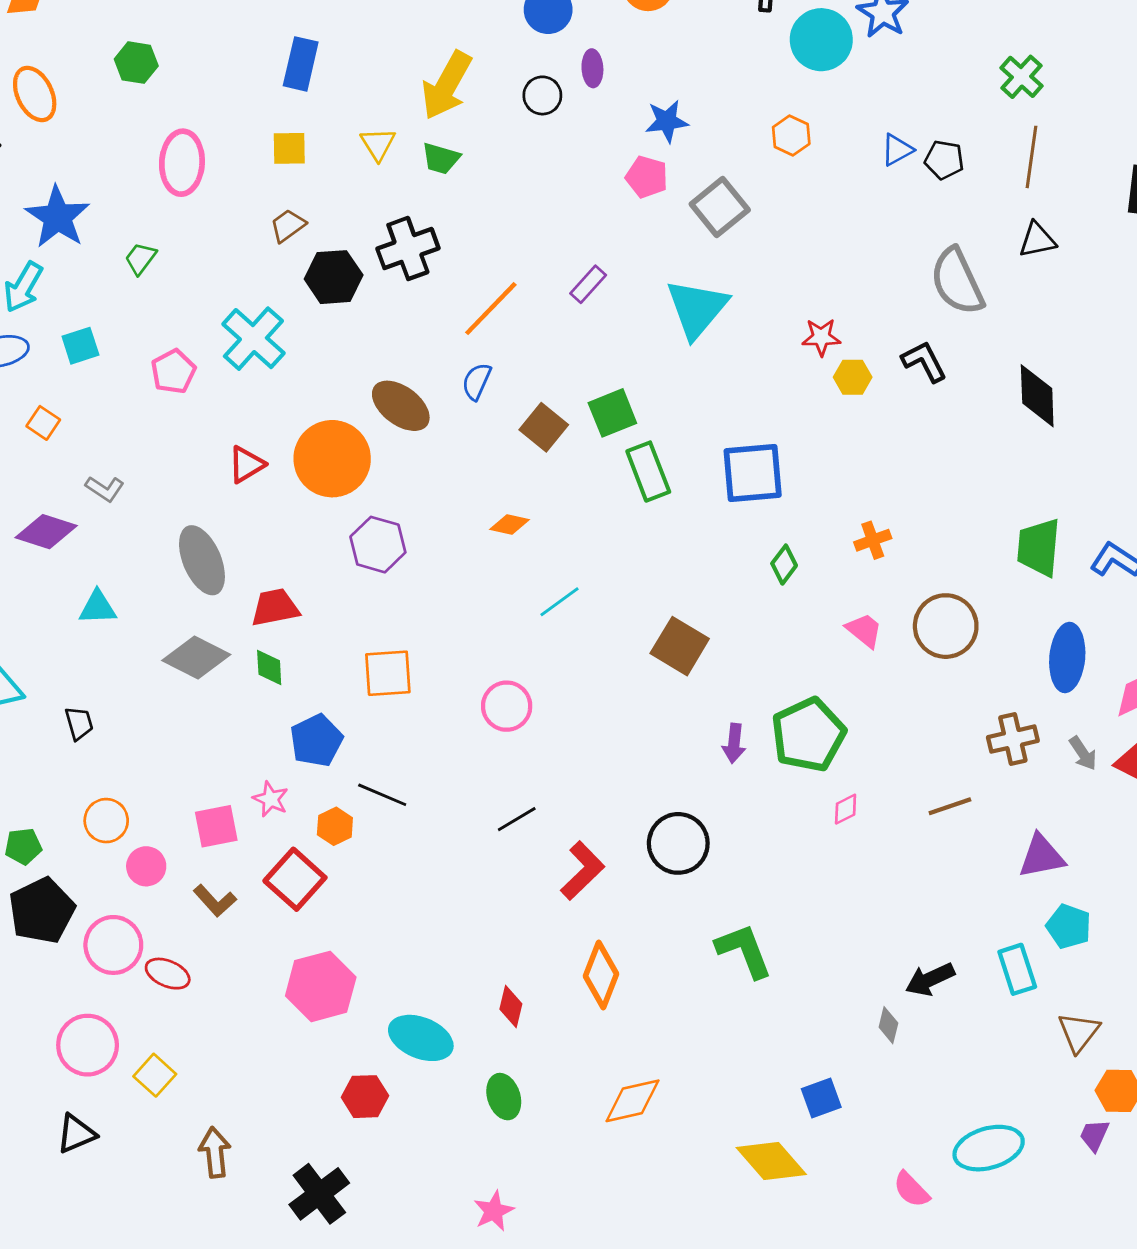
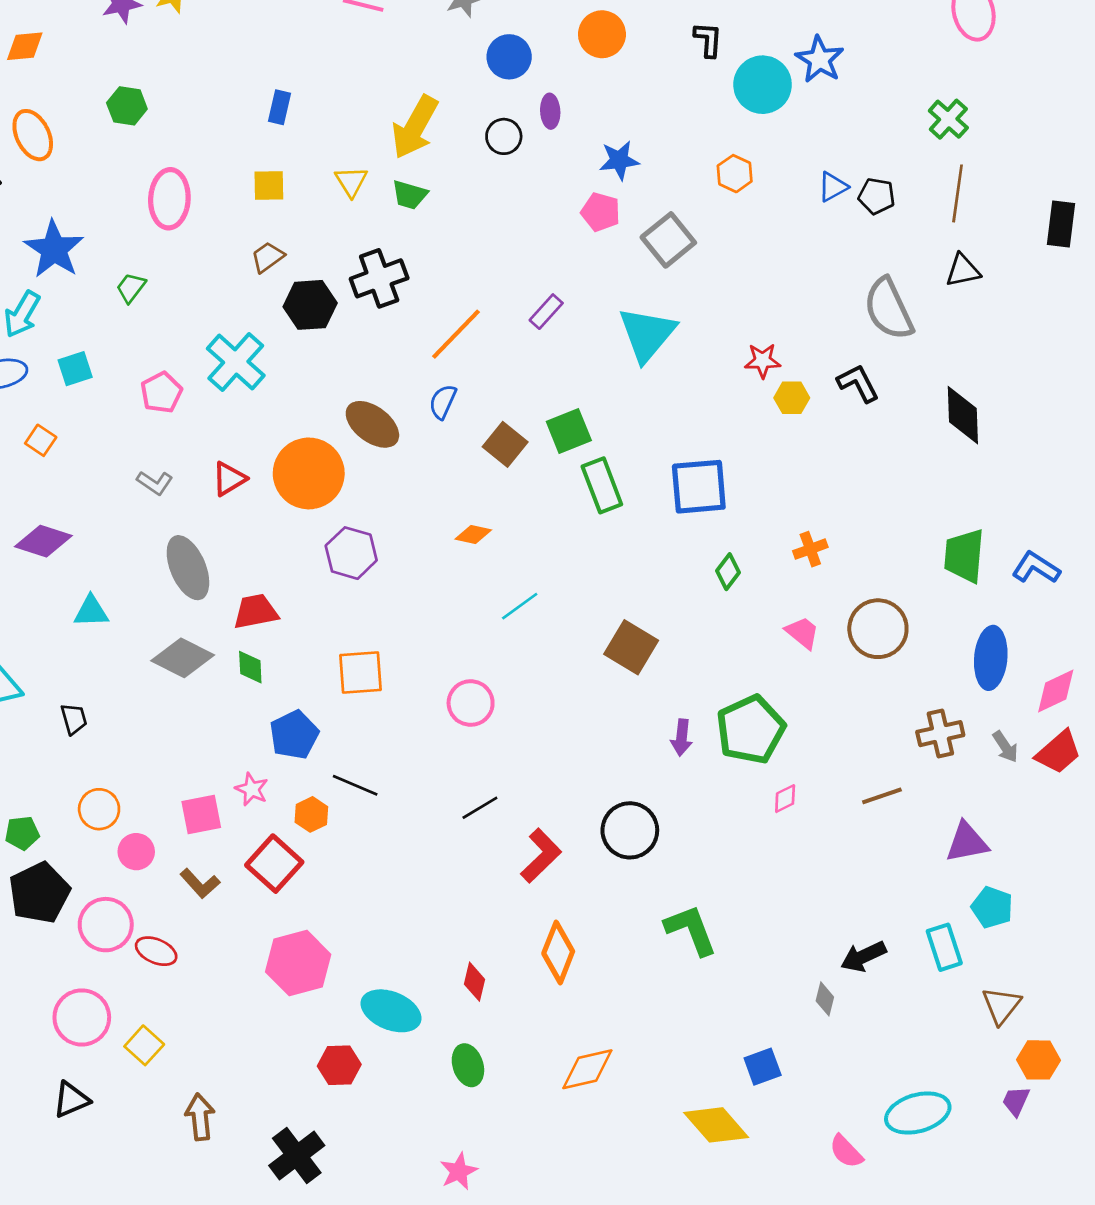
blue rectangle: (301, 64) -> (280, 107), size x0.7
gray L-shape: (105, 489) -> (155, 483), moved

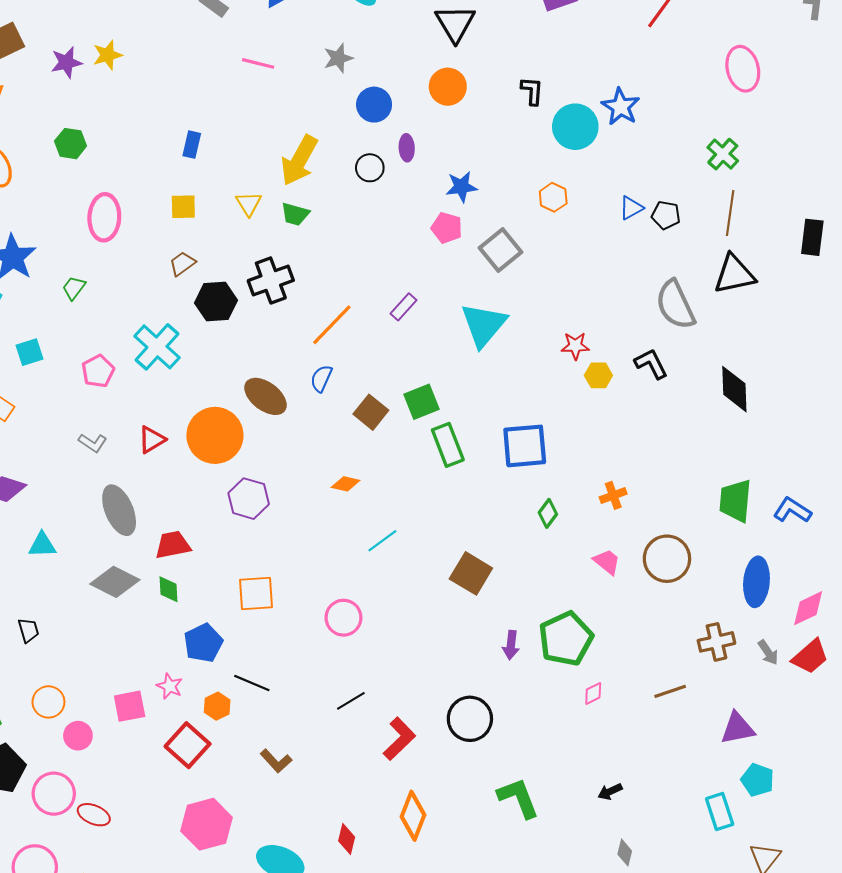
black triangle: (963, 270) -> (734, 274), size x1.5
brown L-shape: (200, 883) -> (276, 761), moved
black arrow: (863, 956) -> (610, 792), moved, size x0.7

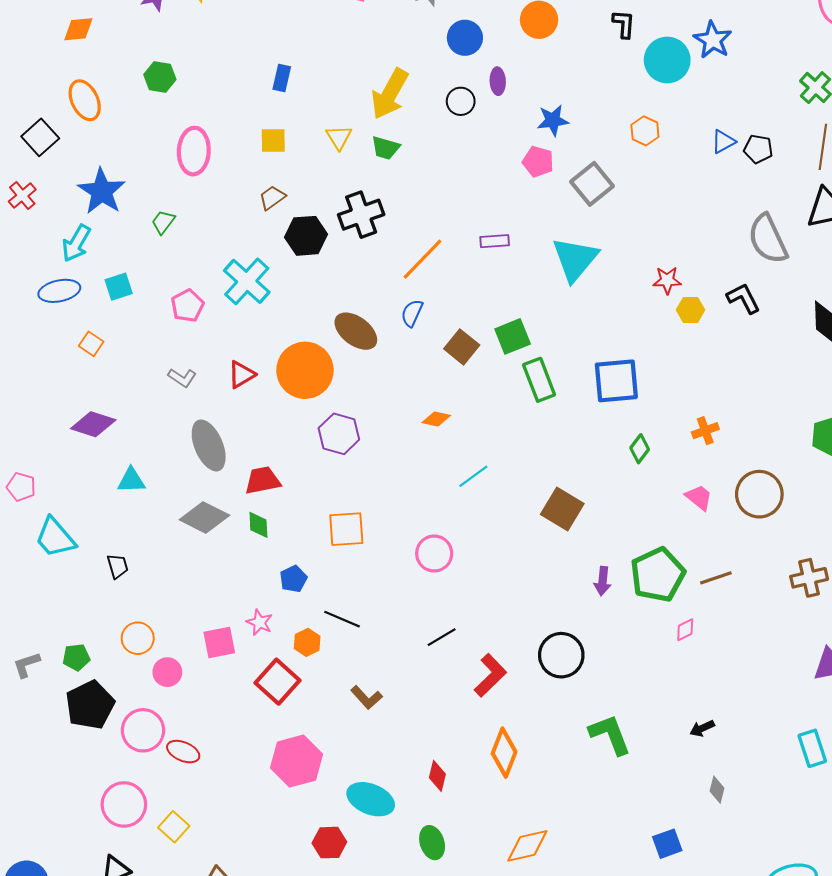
purple rectangle: (404, 307) -> (495, 241), turned 44
blue pentagon: (203, 643) -> (293, 579), size x0.7
brown line: (670, 691) -> (716, 578), moved

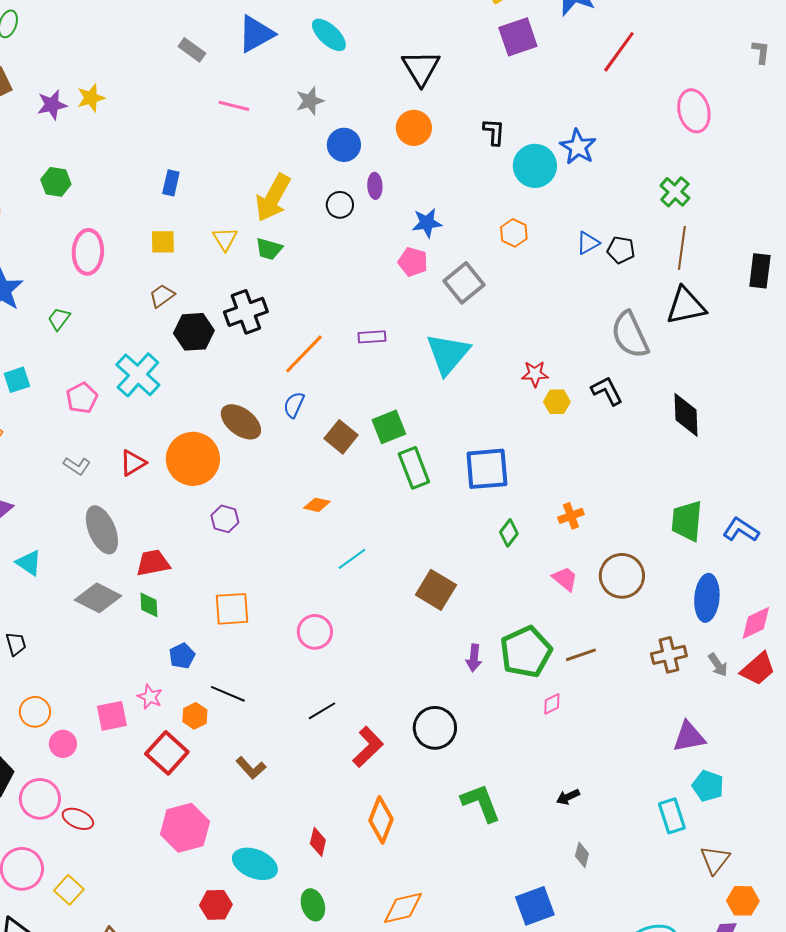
purple hexagon: (339, 434) -> (225, 519), size x0.7
cyan triangle: (131, 480) -> (29, 563), turned 36
blue square: (667, 844) -> (535, 906), size x1.4

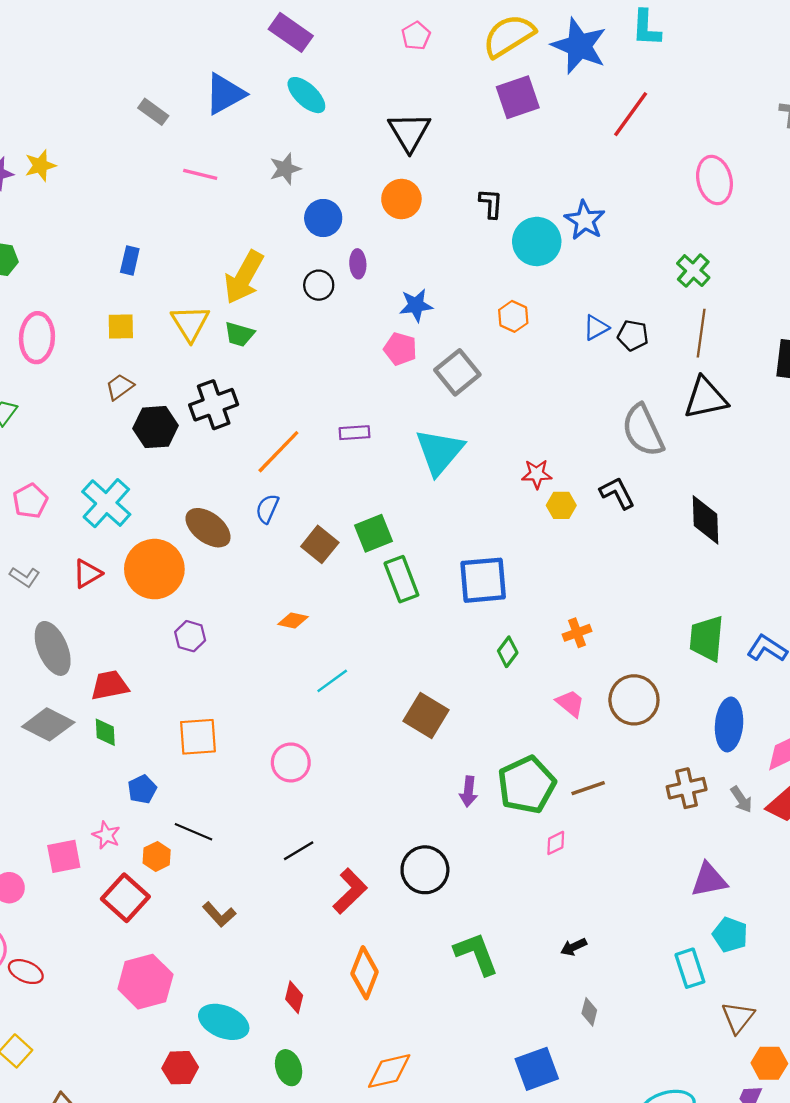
yellow triangle: (225, 239) -> (190, 323), size x1.4
cyan cross: (138, 375) -> (106, 503), moved

